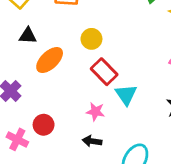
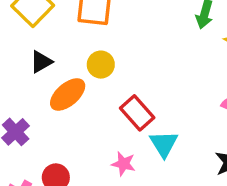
black triangle: (28, 36) -> (41, 62), turned -36
yellow circle: (91, 39) -> (101, 65), moved

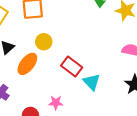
pink star: (123, 164) -> (56, 103), moved

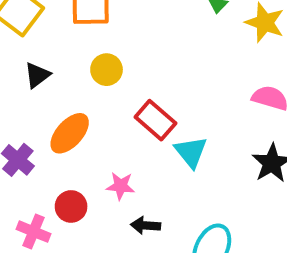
orange ellipse: (27, 64) -> (70, 133), moved

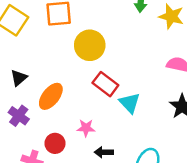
yellow circle: (107, 70) -> (90, 45), moved, size x1.5
black triangle: (37, 75) -> (19, 78), moved

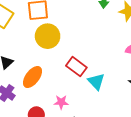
yellow circle: (90, 45) -> (48, 36), moved

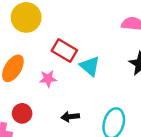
pink star: (61, 102) -> (48, 79), moved

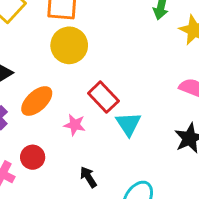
black arrow: (70, 117) -> (88, 177), turned 48

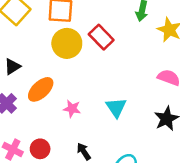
red rectangle: (103, 97) -> (101, 37), moved
red circle: (33, 157) -> (40, 149), moved

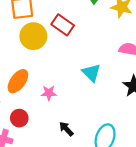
cyan triangle: (116, 107) -> (91, 73), moved
red circle: (40, 149) -> (19, 118), moved

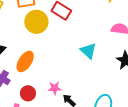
pink star: (49, 93) -> (55, 88), moved

